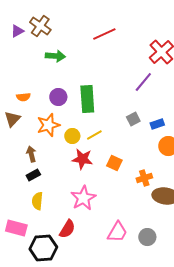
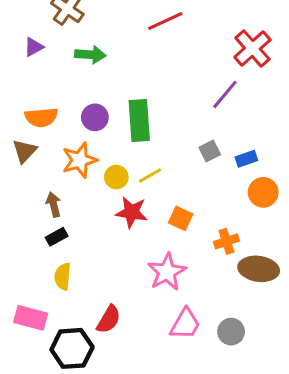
purple triangle: (17, 31) -> (34, 47), moved
orange semicircle: (23, 97) -> (41, 117), size x1.5
pink star: (83, 198) -> (167, 272), moved

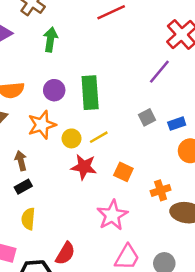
green arrow: (90, 55) -> (50, 39), turned -85

